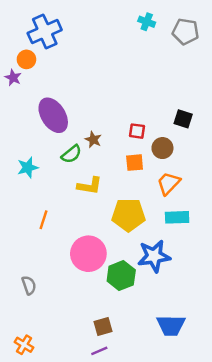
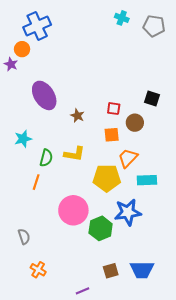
green semicircle: (71, 154) -> (46, 158), moved, turned -36
orange trapezoid: (169, 183) -> (128, 158), moved
brown square: (103, 327) -> (111, 271), moved
orange cross: (24, 345) -> (38, 270), moved

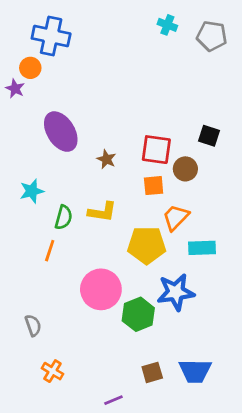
blue cross: (37, 26) -> (51, 36), turned 36
red square: (114, 109) -> (156, 150), size x1.6

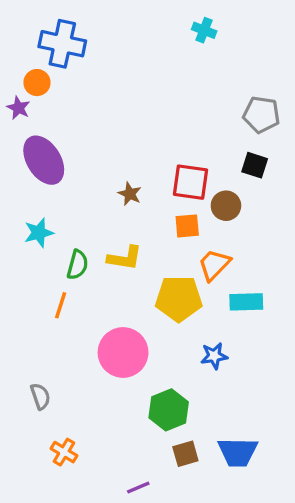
gray pentagon: (212, 36) -> (261, 115), moved
purple ellipse: (61, 132) -> (44, 160), moved
blue star: (176, 292) -> (214, 356), size x0.6
green hexagon: (138, 314) -> (169, 410), moved

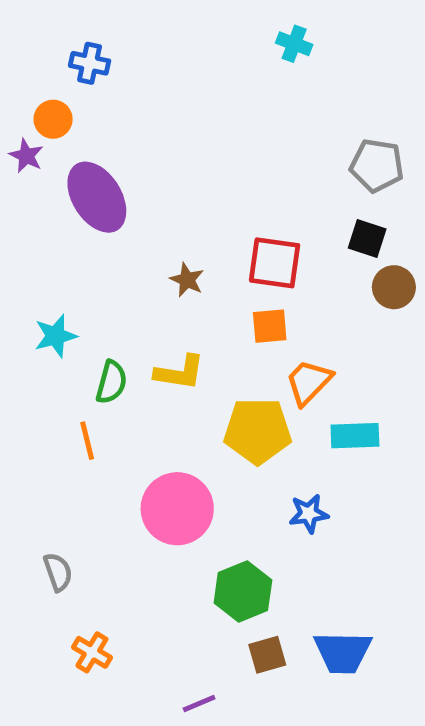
blue cross: (62, 44) -> (90, 63), size x0.6
purple ellipse: (44, 160) -> (97, 197), moved
brown circle: (226, 206) -> (394, 287), moved
orange line: (61, 305) -> (87, 441), turned -32

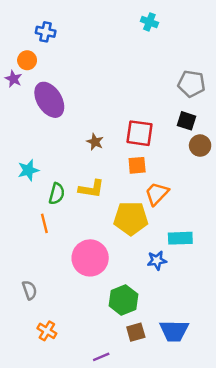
cyan rectangle: (355, 436) -> (180, 238), moved

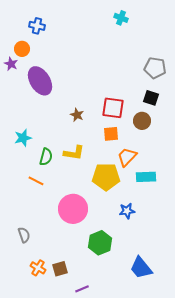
brown circle: (200, 146) -> (142, 121), moved
orange line: (44, 223) -> (36, 181), turned -49
cyan rectangle: (180, 238) -> (146, 177), moved
blue trapezoid: (174, 331) -> (141, 268), turned 50
brown square: (136, 332) -> (60, 269), moved

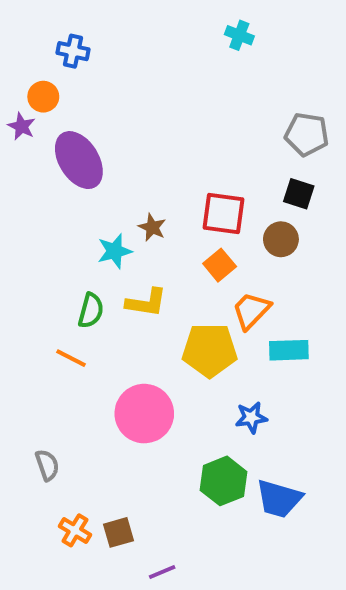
orange square: (111, 134) -> (220, 265), turned -35
cyan star: (23, 138) -> (115, 251), moved
green hexagon: (100, 243) -> (224, 481), moved
blue trapezoid: (141, 268) -> (279, 499), moved, turned -35

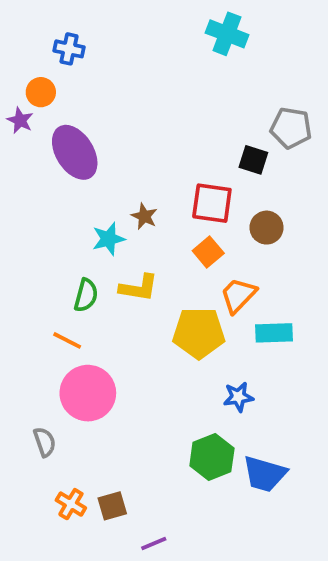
cyan cross: (239, 35) -> (227, 34), size x1.5
black square: (299, 194) -> (253, 160), moved
pink circle: (144, 414) -> (88, 393), moved

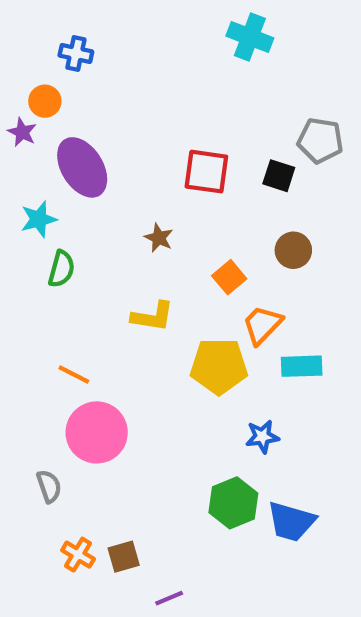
red square: (212, 203) -> (206, 172), moved
cyan star: (109, 239) -> (39, 219), moved
green semicircle: (86, 295) -> (61, 269), moved

